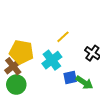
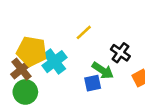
cyan cross: (52, 60) -> (54, 62), moved
green arrow: (84, 83) -> (103, 70), moved

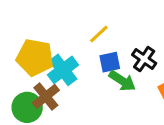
brown cross: (22, 69) -> (46, 96), moved
blue square: (93, 83) -> (110, 62), moved

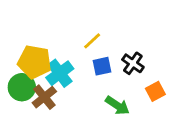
green arrow: (122, 81) -> (117, 106), moved
green circle: (27, 107) -> (22, 87), moved

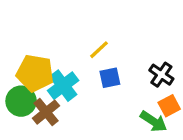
black cross: (133, 63) -> (161, 75), moved
green arrow: (117, 106) -> (154, 121), moved

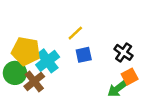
green arrow: (154, 121) -> (118, 89), turned 110

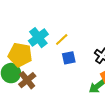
cyan cross: (48, 61) -> (38, 38), moved

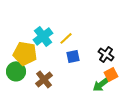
brown cross: (27, 80) -> (44, 79), moved

